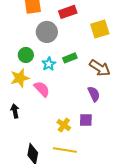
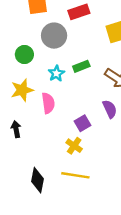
green circle: (26, 55) -> (24, 54), moved
pink semicircle: (42, 89) -> (48, 103), turned 36
purple square: (86, 120) -> (82, 123), moved, turned -32

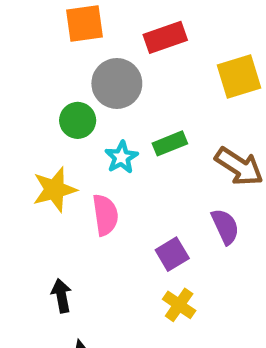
green circle: (24, 54) -> (78, 120), moved
black arrow: (16, 129) -> (61, 296), moved
yellow cross: (74, 146) -> (179, 305), moved

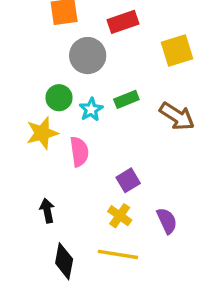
green circle: (78, 120) -> (59, 98), moved
purple semicircle: (225, 226) -> (167, 221), moved
yellow cross: (179, 305) -> (120, 216), moved

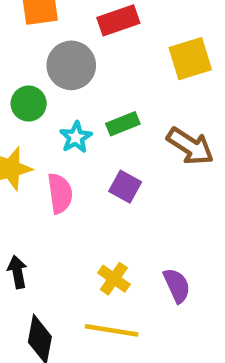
green circle: (59, 98) -> (29, 104), moved
purple square: (128, 180) -> (125, 187), moved, turned -30

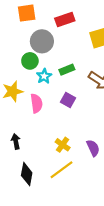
green circle: (29, 104) -> (30, 61), moved
yellow line: (112, 330) -> (61, 170), turned -45

